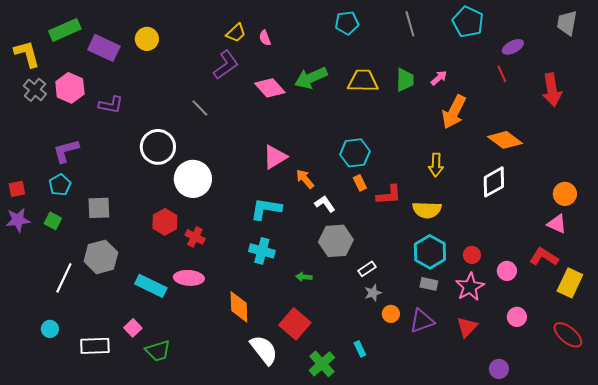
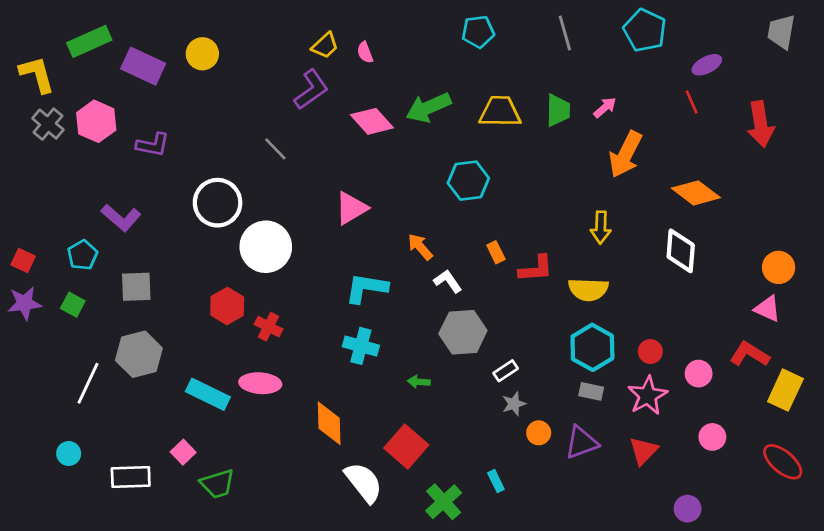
purple L-shape: (66, 151) -> (121, 218), moved, turned -124
cyan hexagon: (355, 153) -> (468, 181), moved
pink triangle: (275, 157) -> (351, 208), moved
white diamond: (494, 182) -> (681, 251), turned -56
red square: (17, 189) -> (23, 261), turned 36

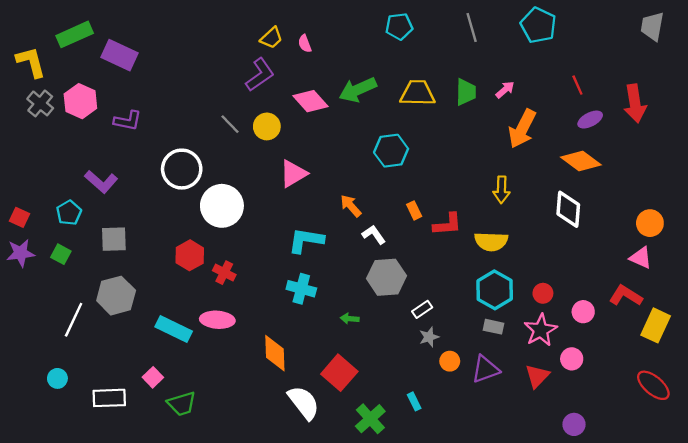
yellow circle: (202, 54) -> (267, 126), moved
purple ellipse: (707, 65) -> (590, 120), moved
pink circle: (712, 437) -> (572, 359), moved

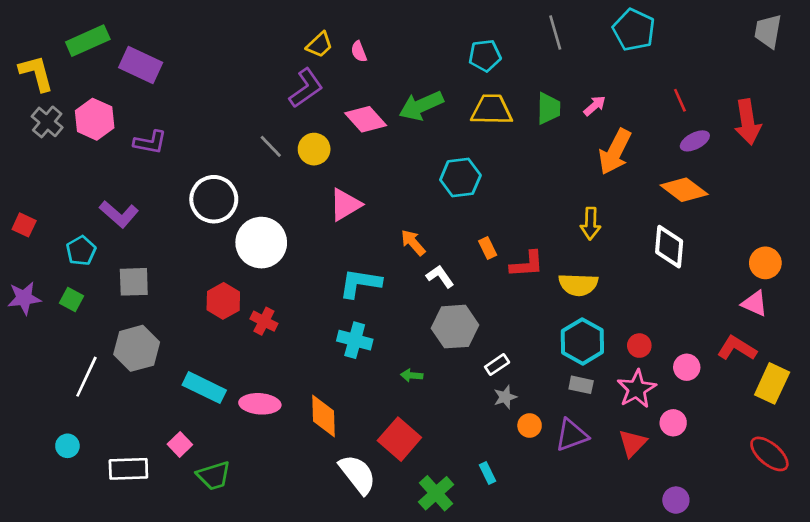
cyan pentagon: (399, 26) -> (485, 56), moved
red square: (19, 217) -> (24, 225), moved
pink ellipse: (217, 320) -> (260, 404), moved

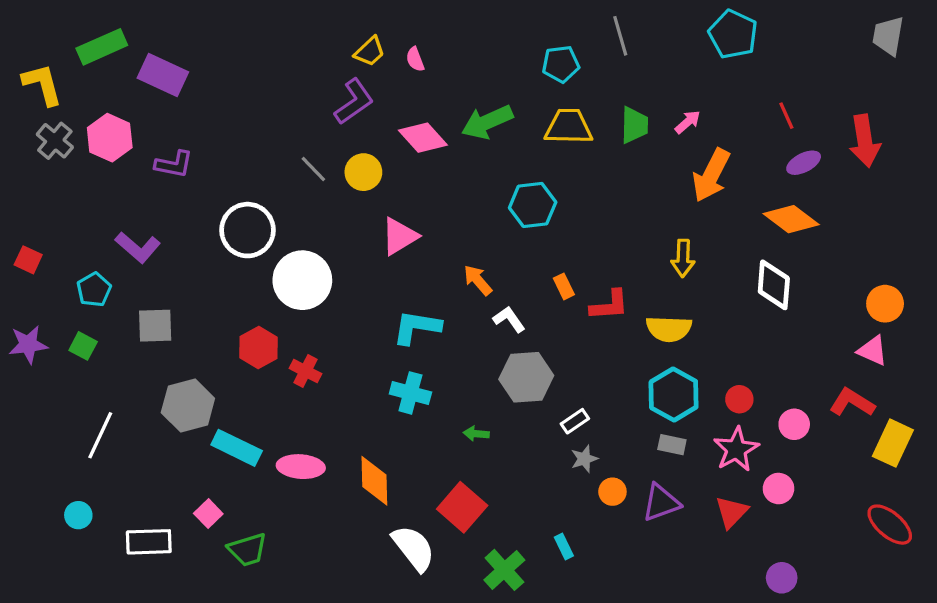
gray line: (555, 33) -> (620, 36), moved
gray hexagon: (137, 348) -> (188, 405), moved

